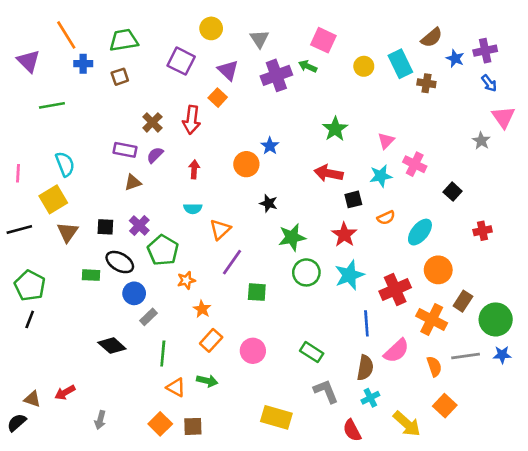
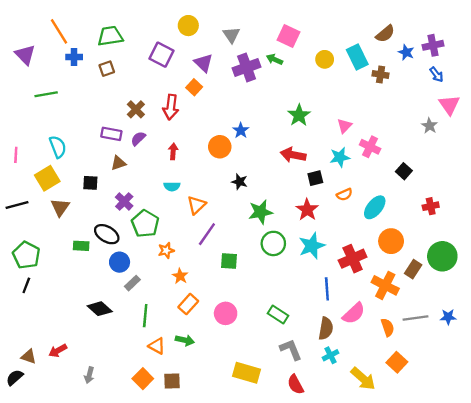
black square: (105, 227) -> (90, 183), moved
green circle: (496, 319) -> (442, 256), moved
red semicircle: (352, 430) -> (295, 384), moved

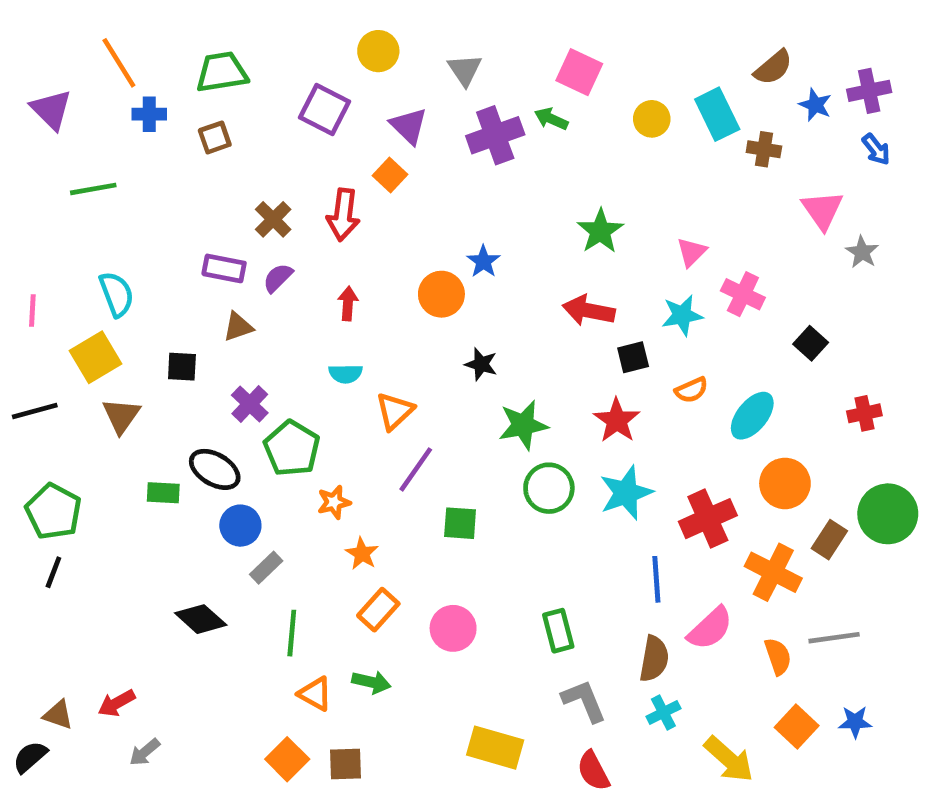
pink triangle: (449, 105) -> (822, 210), moved
green rectangle: (278, 315) -> (558, 631), turned 42
blue star: (448, 317) -> (855, 722), moved
gray arrow: (89, 375) -> (145, 752), moved, turned 35

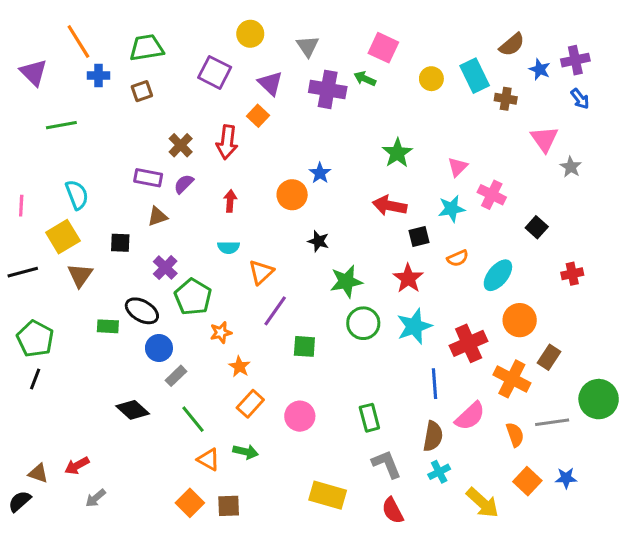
purple cross: (495, 135) -> (328, 89), turned 30
green circle: (888, 514) -> (599, 399), moved
green line: (292, 633) -> (193, 419), turned -44

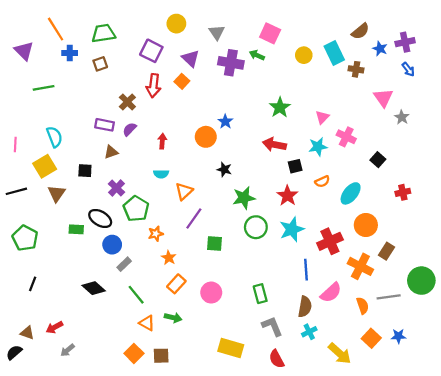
red arrow: (227, 142) -> (154, 86), moved
black line: (35, 379) -> (33, 284), moved

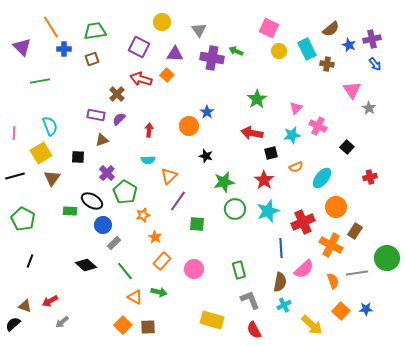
pink square: (270, 33) -> (269, 28), moved
purple triangle: (191, 58) -> (175, 54), turned -42
red arrow: (154, 86) -> (141, 79), turned 100

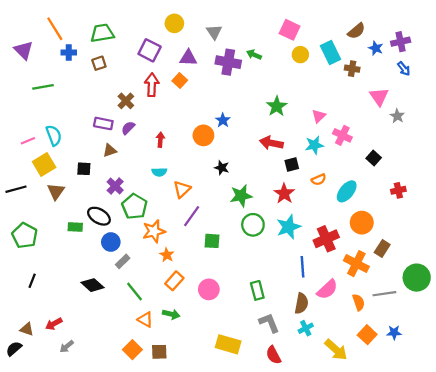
red arrow: (141, 79) -> (152, 85), turned 75
pink line: (14, 133) -> (28, 141), moved, turned 64
orange star: (143, 215) -> (154, 231), size x1.5

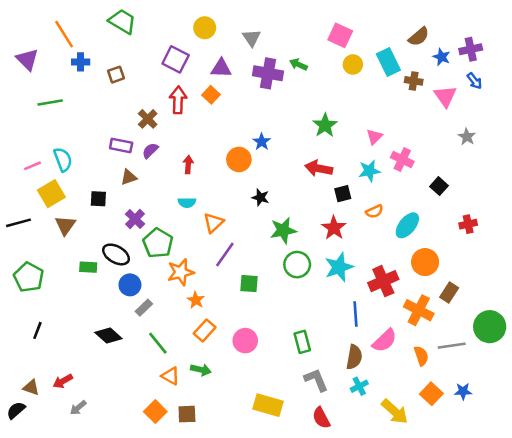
green trapezoid: (102, 33) -> (122, 21), moved, turned 40
pink triangle: (379, 97) -> (445, 96), moved

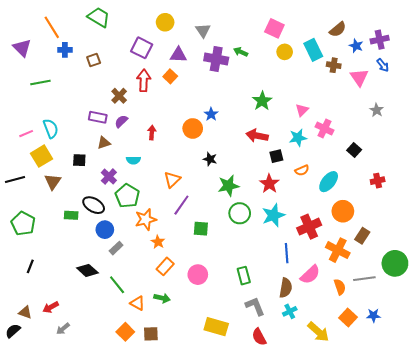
cyan semicircle: (187, 203) -> (133, 160), moved
green line: (158, 343) -> (117, 285), moved

